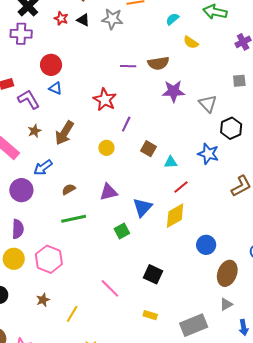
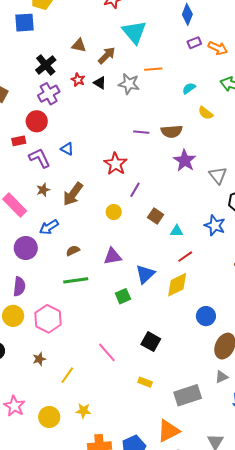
purple cross: (21, 34) -> (49, 94), moved, turned -35
red circle: (51, 65) -> (37, 121), moved
purple star: (173, 91) -> (185, 161), turned 30

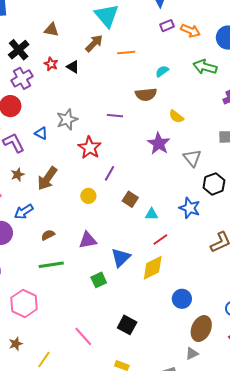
brown arrow: (107, 55) -> (94, 43), moved
gray star: (129, 84) -> (67, 119), moved, turned -30
yellow semicircle: (206, 113) -> (176, 117), moved
brown semicircle: (172, 131) -> (146, 94), moved
gray triangle: (222, 377) -> (192, 354), moved

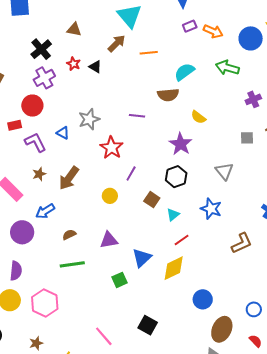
cyan semicircle: (162, 71) -> (184, 72), size x1.5
gray triangle: (192, 158) -> (224, 171), moved
black hexagon: (214, 184) -> (176, 177), moved
cyan triangle: (152, 214) -> (173, 215), turned -40

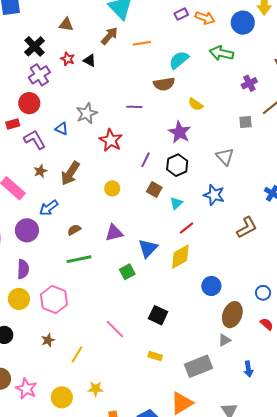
purple line: (131, 174) -> (145, 160), moved

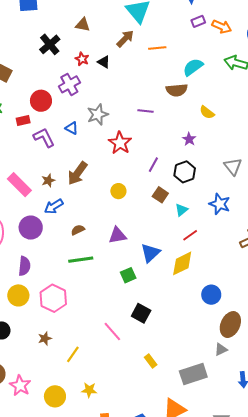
purple cross: (39, 75) -> (69, 84), moved
purple star: (180, 132) -> (189, 139), size x0.6
brown star: (40, 171) -> (48, 180), moved
black square: (158, 315) -> (141, 313), moved
yellow rectangle: (155, 356) -> (151, 361), turned 32

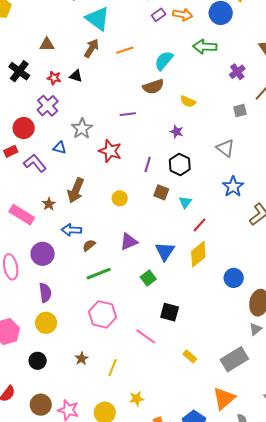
blue star: (220, 204) -> (233, 187), moved, turned 30
blue arrow: (54, 206) -> (71, 230), moved, turned 48
pink hexagon: (53, 298) -> (103, 314), moved

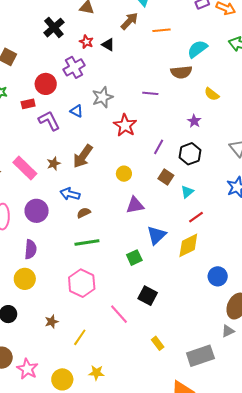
purple triangle: (129, 242) -> (135, 205), moved

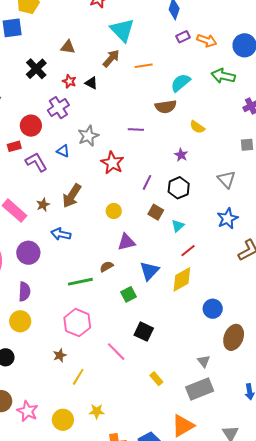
brown semicircle: (84, 213) -> (107, 267), moved
brown star: (52, 322) -> (60, 355), moved
gray triangle: (228, 331) -> (204, 361), moved, turned -40

